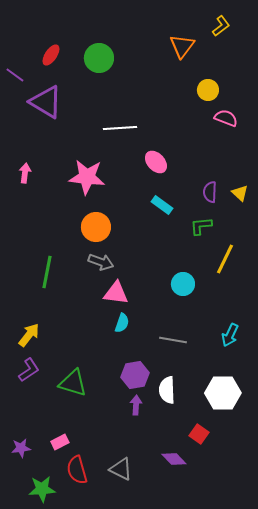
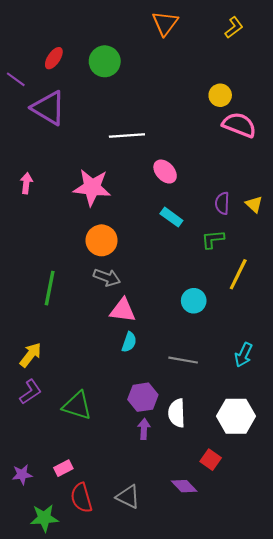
orange triangle: (182, 46) -> (165, 23), moved
pink semicircle: (226, 118) -> (239, 125), size x1.4

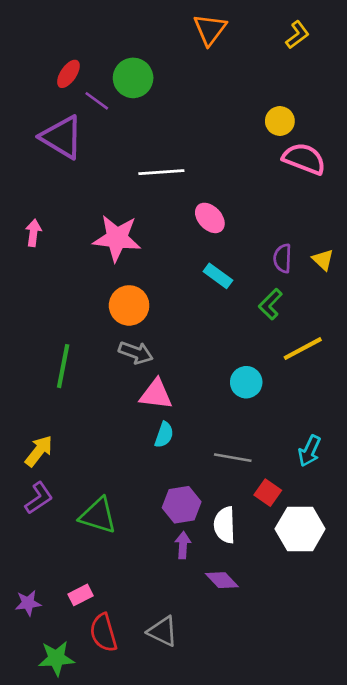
purple line: (16, 79) -> (97, 101), moved
green L-shape: (213, 239) -> (270, 304), turned -40
yellow line: (238, 274) -> (303, 349), turned 36
red square: (211, 460) -> (268, 493), moved
purple diamond: (184, 486) -> (222, 580), moved

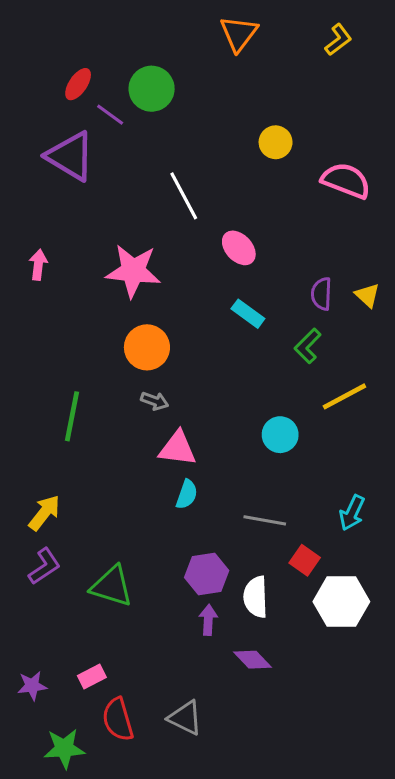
yellow circle: (280, 121) -> (276, 142), moved
white line: (161, 172) -> (184, 196), turned 66
gray arrow: (136, 353) -> (155, 401), size x0.7

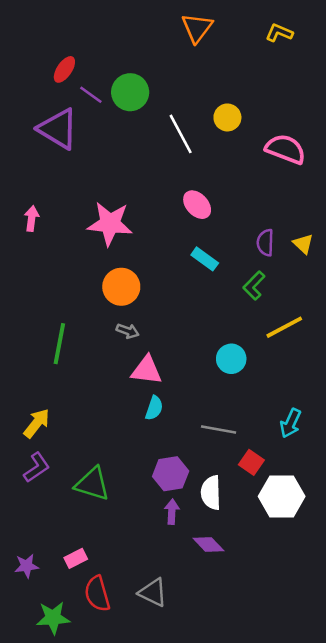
yellow L-shape: (338, 40) -> (279, 33), turned -120
green circle: (152, 89) -> (130, 92), moved
white line: (184, 196) -> (181, 134), moved

